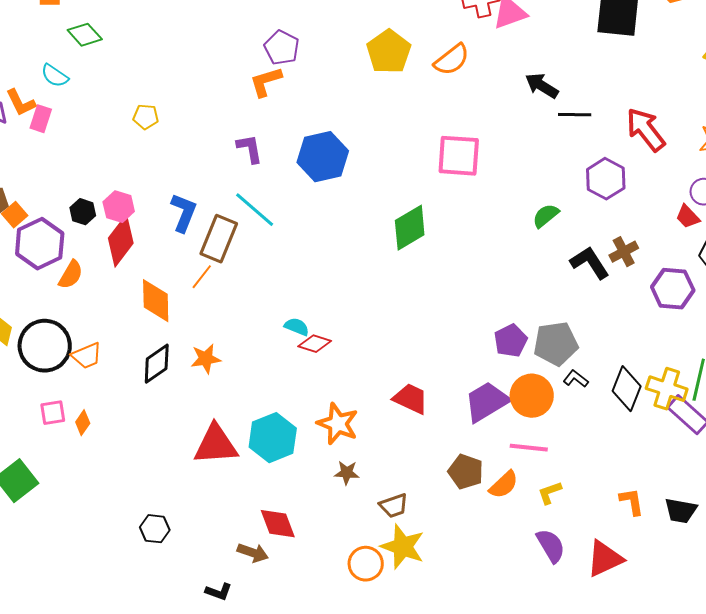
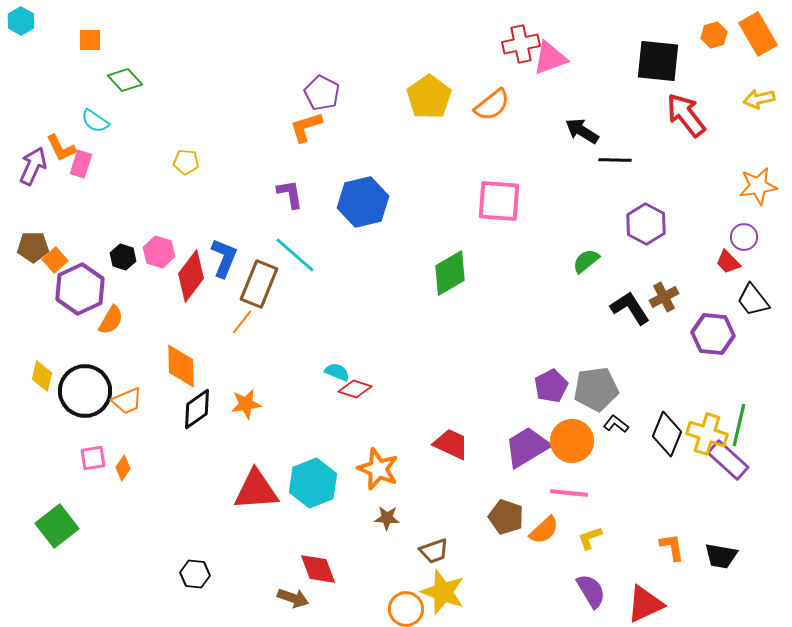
red arrow: (646, 130) -> (686, 115), moved
red diamond: (121, 241) -> (191, 276), moved
orange diamond: (156, 301) -> (181, 366), moved

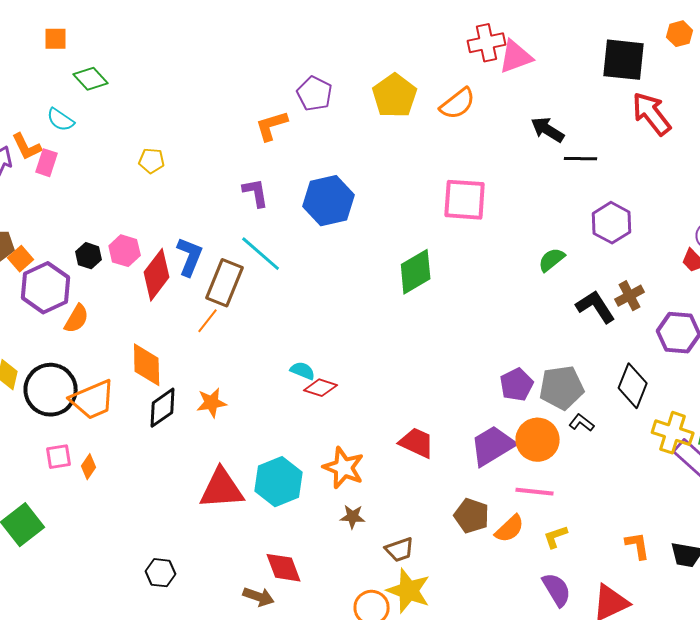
purple pentagon: (322, 93) -> (315, 94), moved
orange trapezoid: (127, 401) -> (93, 400), size x1.5
black diamond: (667, 434) -> (633, 386), moved

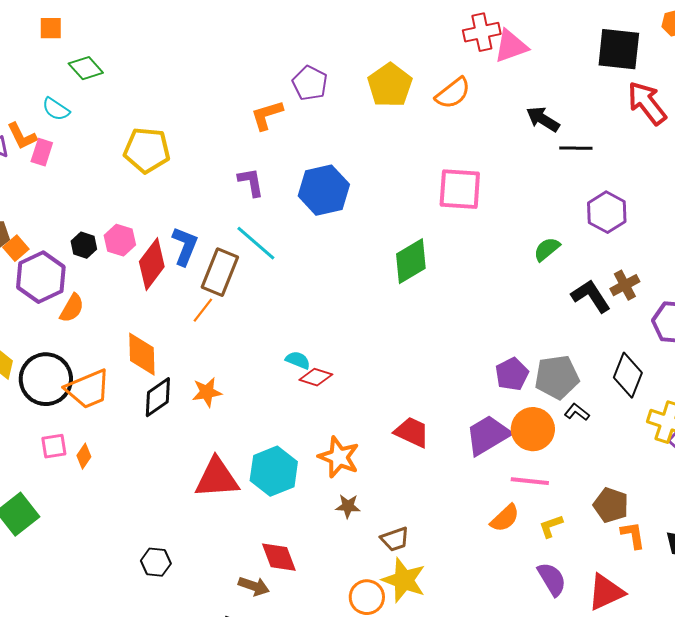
yellow pentagon: (152, 161) -> (147, 150), size x1.8
brown pentagon: (472, 516) -> (611, 505), moved

